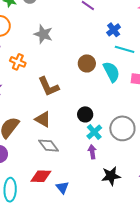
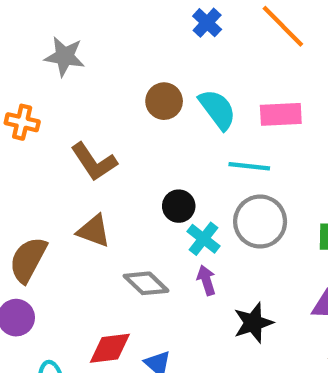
cyan line: (125, 49) -> (249, 166), moved
gray diamond: (48, 146) -> (146, 283), moved

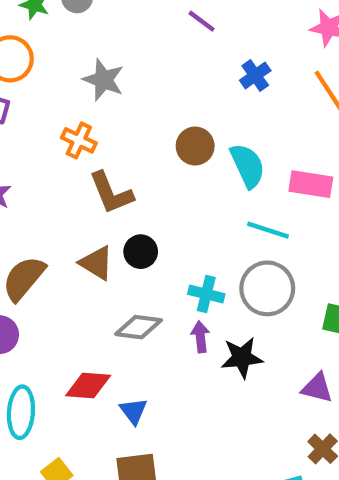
orange cross: (22, 122) -> (79, 140), moved
black circle: (179, 206) -> (141, 252), moved
cyan cross: (204, 239) -> (206, 294), turned -36
gray diamond: (146, 283) -> (139, 327), turned -48
black star: (253, 323) -> (242, 358), moved

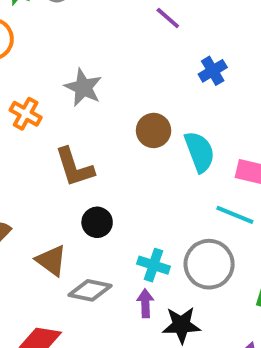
gray star: (104, 80) -> (83, 87), moved
orange cross: (79, 140) -> (26, 114), moved
cyan line: (268, 230) -> (235, 215), moved
brown triangle: (96, 263) -> (51, 260), moved

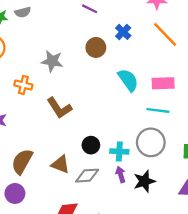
brown circle: (154, 130) -> (96, 47), moved
black circle: (97, 222) -> (91, 145), moved

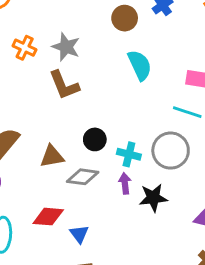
gray star: (52, 61) -> (66, 47), moved
cyan semicircle: (128, 80) -> (140, 65), moved
brown triangle: (61, 164) -> (52, 156), turned -42

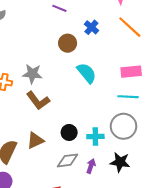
brown triangle: (52, 156) -> (35, 140), moved
purple arrow: (125, 183) -> (91, 166), moved, turned 40
black star: (153, 198) -> (120, 162), turned 30

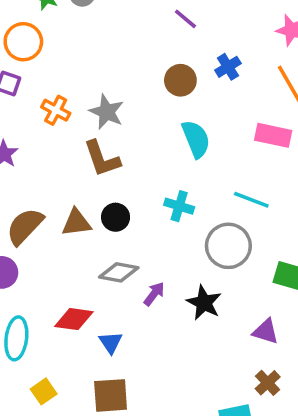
pink rectangle: (131, 72) -> (273, 135), moved
black circle: (69, 132) -> (116, 217), moved
cyan cross: (95, 136) -> (179, 206), moved

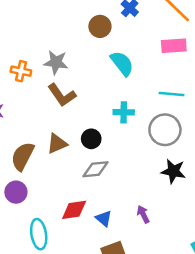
black circle: (116, 217) -> (91, 139), moved
purple arrow: (154, 294) -> (143, 214), moved, turned -48
black star: (204, 303) -> (173, 171), moved

